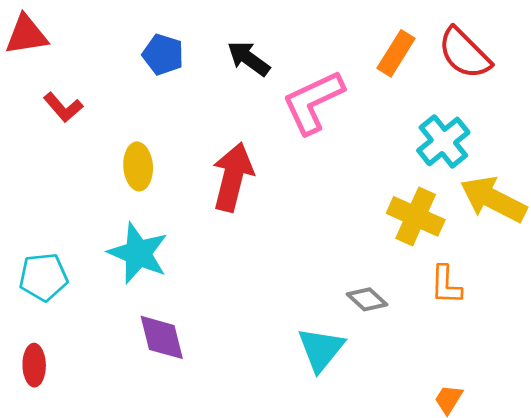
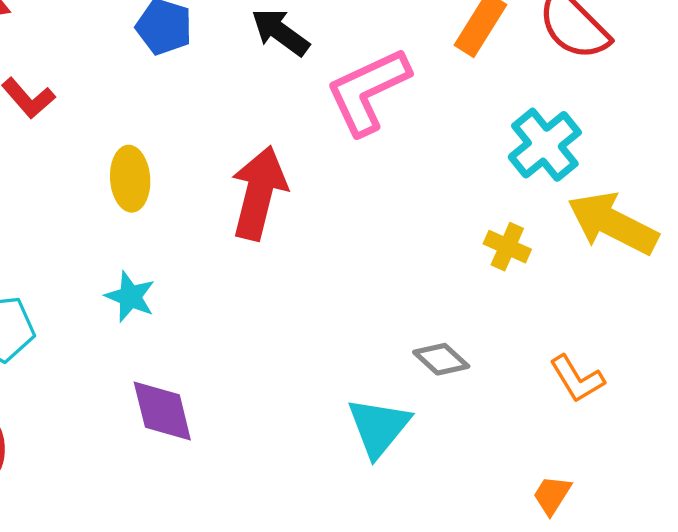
yellow cross: (416, 216) -> (507, 247), size x0.6
cyan star: (138, 253) -> (130, 297), size x0.6
orange L-shape: (446, 285) -> (577, 379), moved, turned -33

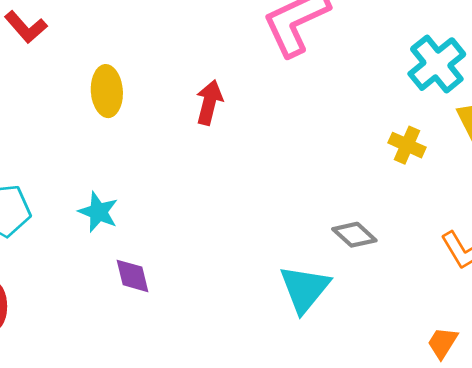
red arrow: (259, 193) -> (209, 102), size x0.6
cyan star: (130, 297) -> (98, 212), moved
purple diamond: (162, 411) -> (132, 276), size x0.7

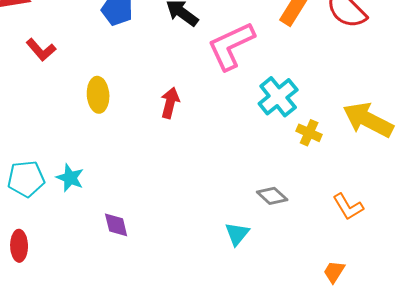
cyan cross: (437, 64) -> (278, 97), moved
cyan star: (98, 212) -> (70, 178), moved
cyan triangle: (305, 289) -> (237, 234), size x0.7

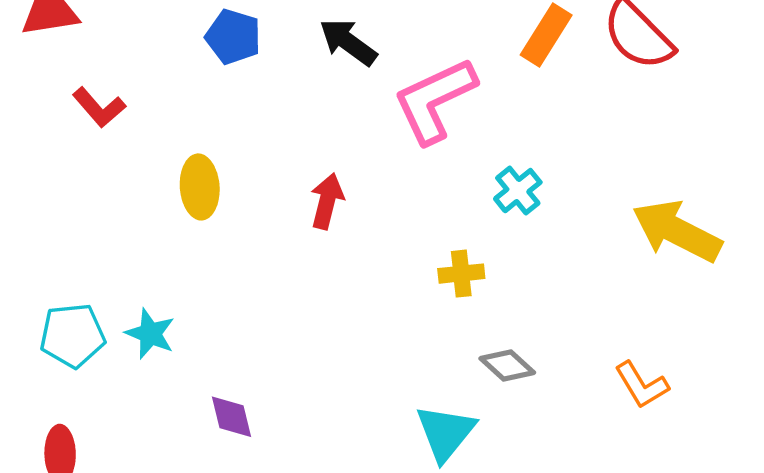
cyan cross: (278, 97) -> (518, 191), size x0.7
yellow cross: (309, 133) -> (461, 274), moved, turned -30
cyan triangle: (237, 234) -> (445, 433), size x1.4

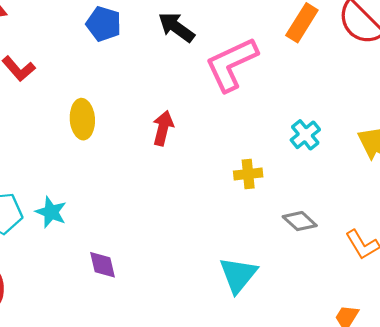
cyan cross: (518, 191) -> (305, 135), moved
gray diamond: (507, 365) -> (300, 221), moved

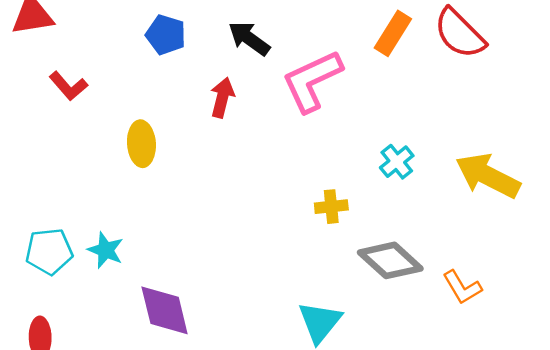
red arrow: (163, 128) -> (222, 98), moved
gray diamond: (300, 221) -> (390, 260), size x1.6
purple diamond: (103, 265) -> (165, 310), size x1.6

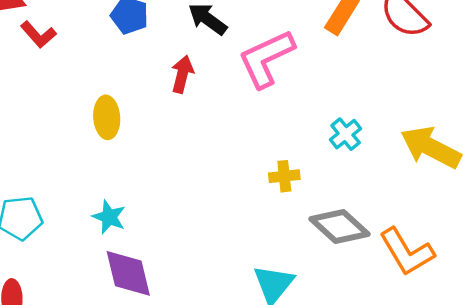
red L-shape: (68, 86) -> (38, 35), moved
cyan star: (106, 250) -> (109, 217), moved
orange L-shape: (462, 287) -> (407, 252), size x1.5

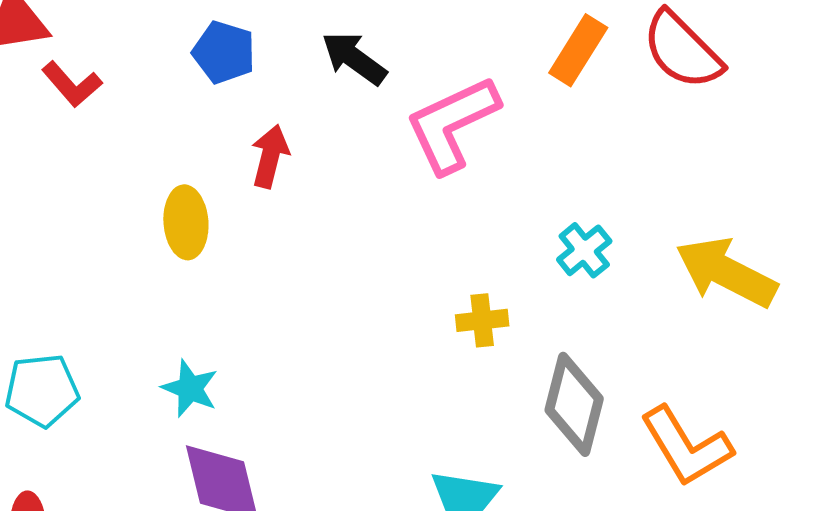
red arrow: (182, 74) -> (270, 156), moved
gray diamond: (340, 227) -> (574, 404), turned 62

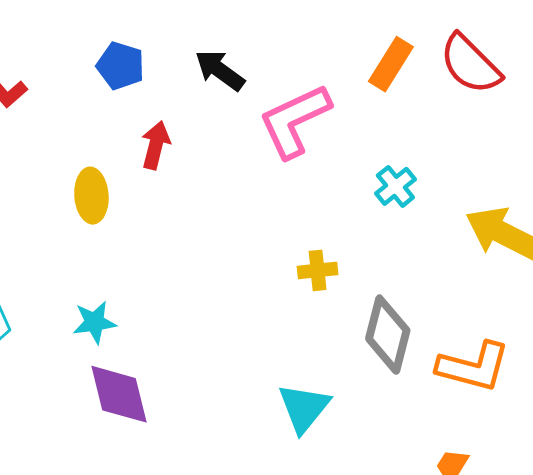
cyan cross: (584, 250) -> (395, 186), moved
cyan star: (190, 388) -> (95, 322), turned -30
orange L-shape: (686, 446) -> (473, 367), turned -44

